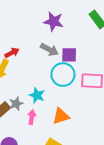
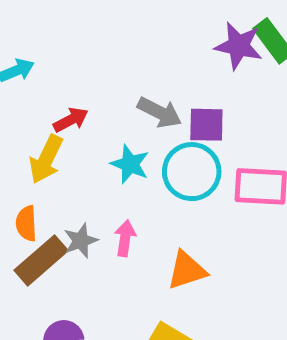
purple star: (54, 22) -> (239, 46), moved
cyan star: (37, 95) -> (130, 164), moved
pink arrow: (32, 117) -> (125, 238), moved

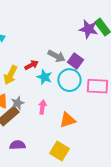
red arrow: (71, 120) -> (31, 65), moved
purple square: (206, 125) -> (75, 61), turned 35
gray star: (81, 241) -> (17, 103), moved

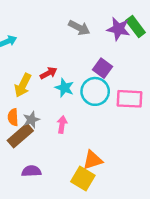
gray arrow: (56, 56) -> (79, 28), moved
orange triangle: (67, 120) -> (93, 160), moved

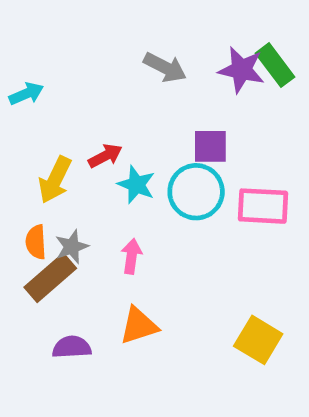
purple square: (102, 68) -> (210, 146), turned -36
orange triangle: (93, 160) -> (139, 326), moved
yellow square: (83, 178) -> (258, 340), moved

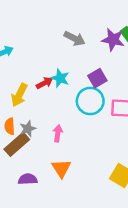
purple square: (210, 146) -> (97, 78), turned -30
cyan star: (136, 185) -> (60, 78), moved
orange triangle: (139, 326) -> (61, 168), turned -45

